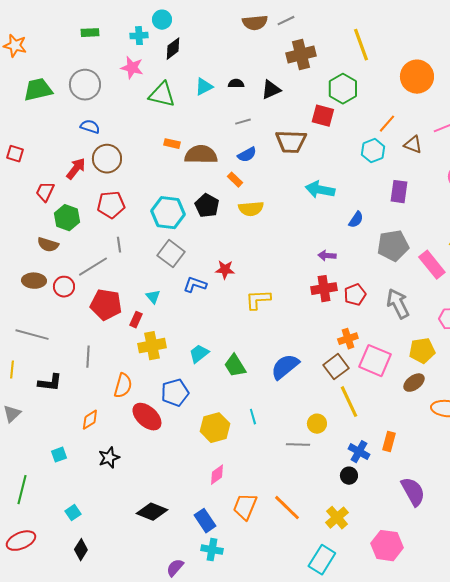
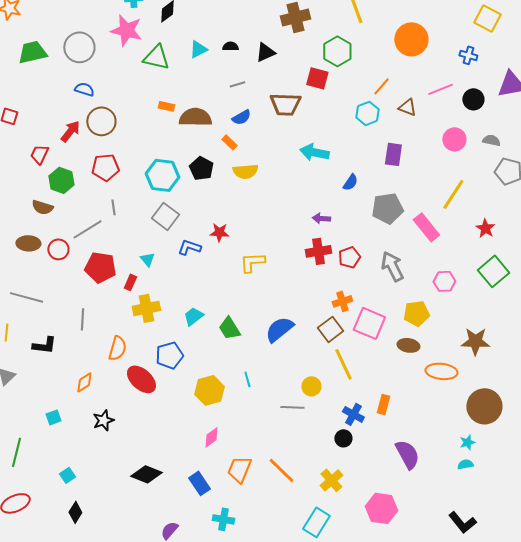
pink star: (132, 68) -> (126, 30), size x1.4
brown ellipse: (414, 383) -> (408, 345), turned 45
cyan cross: (212, 550) -> (223, 519), moved

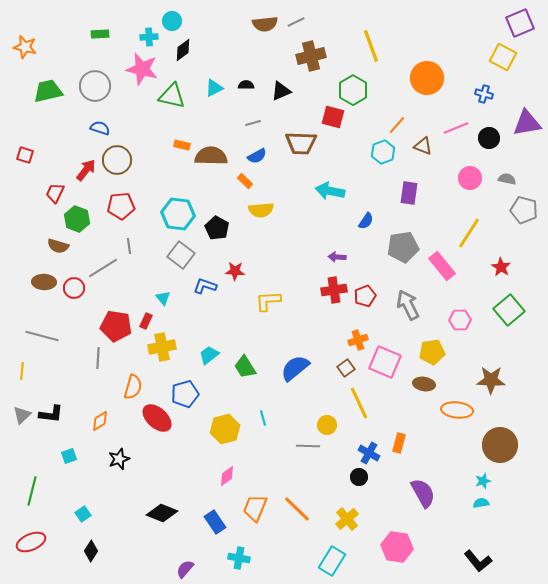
black pentagon: (201, 168) -> (217, 228), moved
red pentagon: (100, 267) -> (116, 326), moved
brown square: (330, 329) -> (346, 368), size x0.7
black L-shape: (44, 345) -> (51, 414), moved

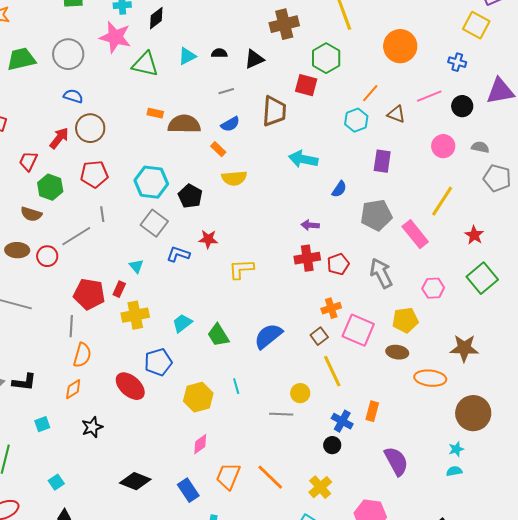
brown trapezoid: (301, 143) -> (274, 111), turned -88
orange semicircle: (133, 387) -> (82, 355), moved

